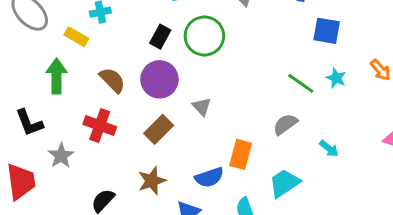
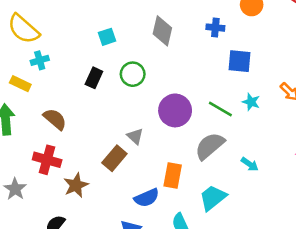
green circle: (204, 36) -> (133, 74), size x0.7
purple circle: (160, 79) -> (175, 110), moved
gray semicircle: (285, 124) -> (210, 146), size x1.4
brown rectangle: (159, 129) -> (114, 158), moved
brown star: (152, 181) -> (76, 185), moved

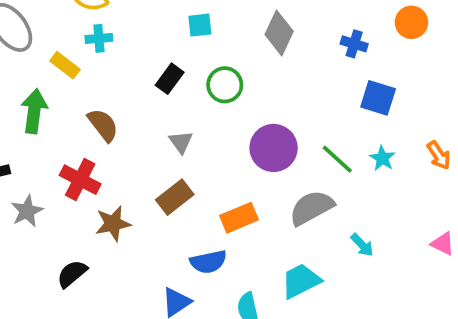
gray triangle: (135, 136) -> (181, 142), moved
orange rectangle: (173, 175) -> (239, 218), moved, turned 45

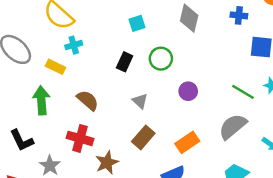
purple circle: (274, 148) -> (188, 91), moved, size x0.6

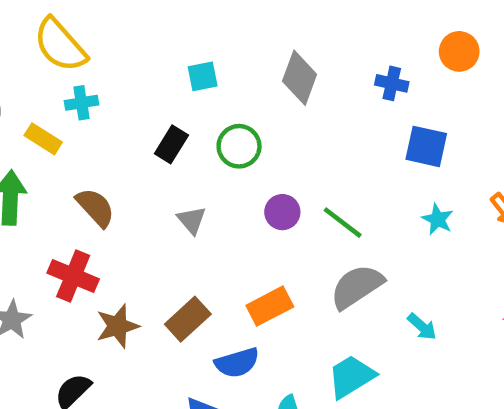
green line: (243, 92) -> (343, 223), moved
brown rectangle: (143, 137) -> (188, 319), moved

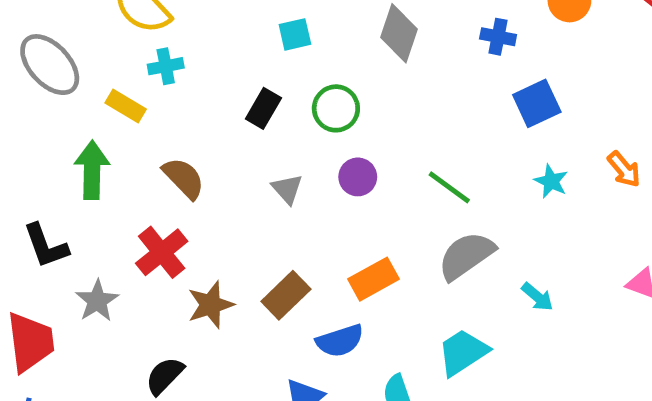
blue square: (426, 146) -> (537, 103), turned -36
purple circle: (282, 212) -> (358, 177), moved
red cross: (73, 276) -> (162, 252), turned 30

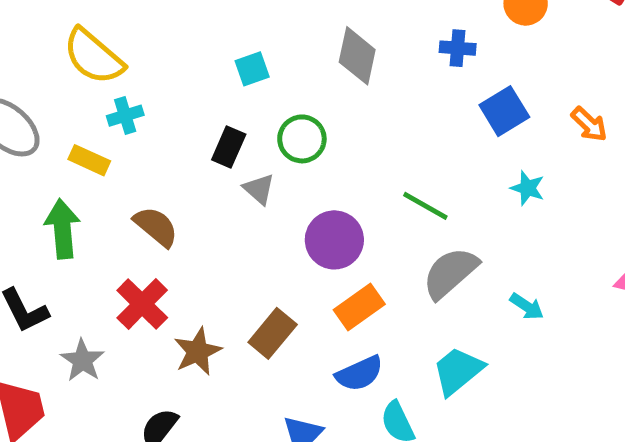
orange arrow: (624, 169) -> (589, 124), moved
purple circle: (358, 177) -> (334, 240), moved, size x1.5
gray triangle: (287, 189) -> (259, 189), moved
blue semicircle: (340, 341) -> (359, 374), moved

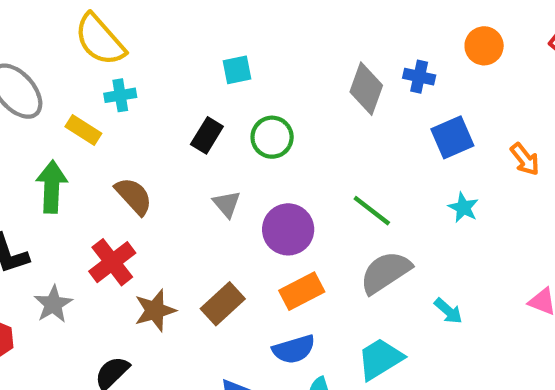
gray diamond: (357, 56) -> (366, 89), moved
gray triangle: (259, 189) -> (227, 204), moved

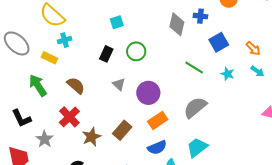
green arrow: (52, 187) -> (38, 85), turned -30
green line: (372, 211) -> (194, 67), moved
cyan arrow: (448, 311) -> (257, 71), moved

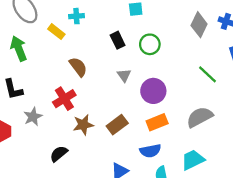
black rectangle: (106, 54) -> (118, 40), turned -63
green arrow: (38, 85) -> (19, 49), moved

